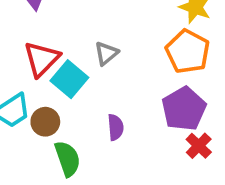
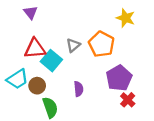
orange pentagon: (188, 51) -> (102, 44), moved
red triangle: (42, 59) -> (35, 49), turned 40

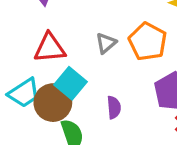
cyan square: (51, 61) -> (71, 83), moved
brown circle: (37, 86) -> (53, 103), size x1.5

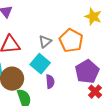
cyan square: (71, 83) -> (40, 64), moved

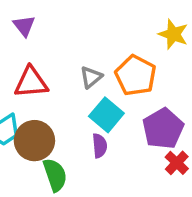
cyan square: (40, 64) -> (106, 115), moved

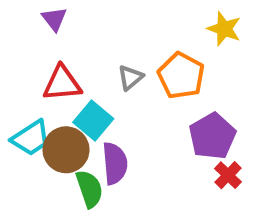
cyan square: (106, 115) -> (93, 120), moved
purple semicircle: (100, 146) -> (115, 163), moved, size x1.5

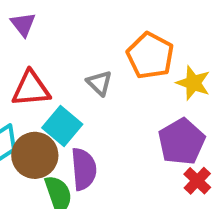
yellow star: (224, 29) -> (193, 83), moved
orange pentagon: (181, 76) -> (150, 56), moved
gray triangle: (130, 78) -> (99, 83), turned -36

